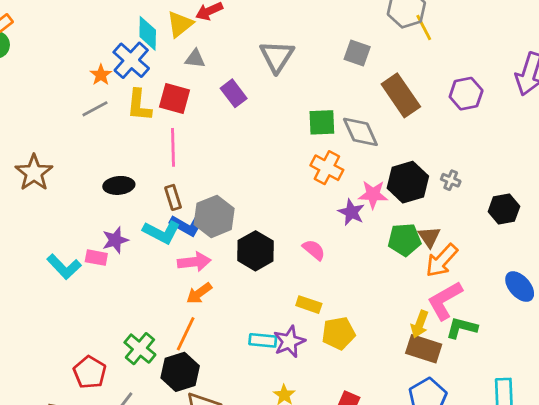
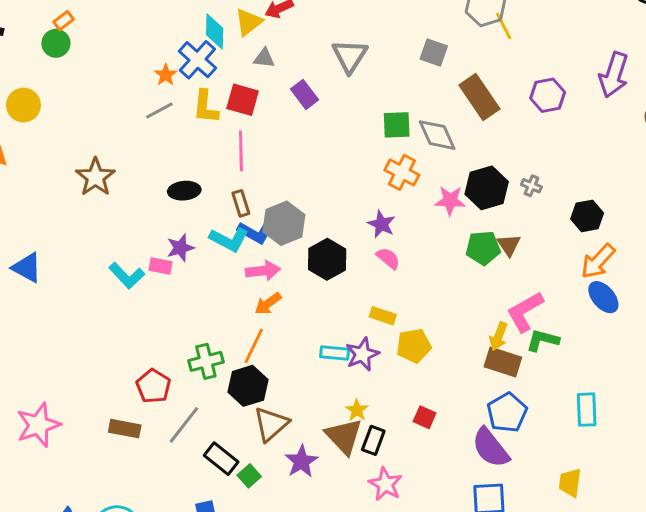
purple star: (351, 212) -> (381, 224), moved
orange arrow: (442, 261) -> (598, 261), moved
green cross: (140, 349) -> (206, 361), turned 36

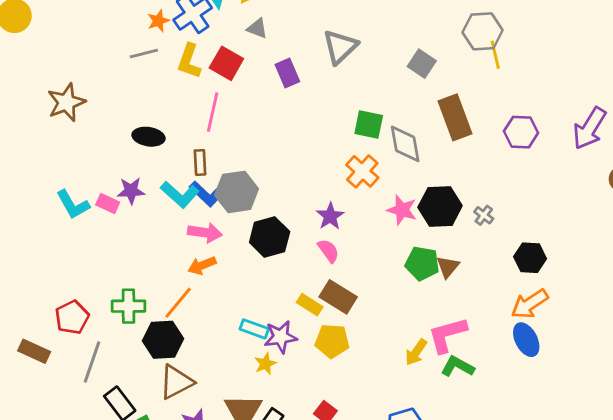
brown rectangle: (503, 362) -> (338, 297), moved
yellow star: (357, 410) -> (265, 364), moved
gray line: (184, 425) -> (92, 362), turned -33

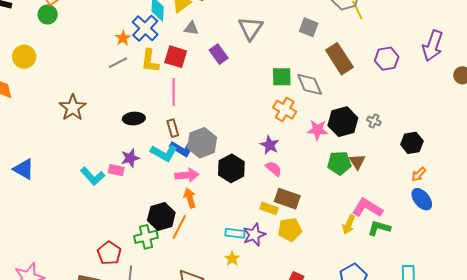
orange arrow: (202, 265) -> (190, 198), turned 108
orange arrow: (530, 304) -> (419, 174), size x0.6
pink L-shape: (447, 335) -> (367, 208), turned 60
black hexagon: (163, 340) -> (161, 217), moved
yellow star: (265, 364) -> (232, 259), moved

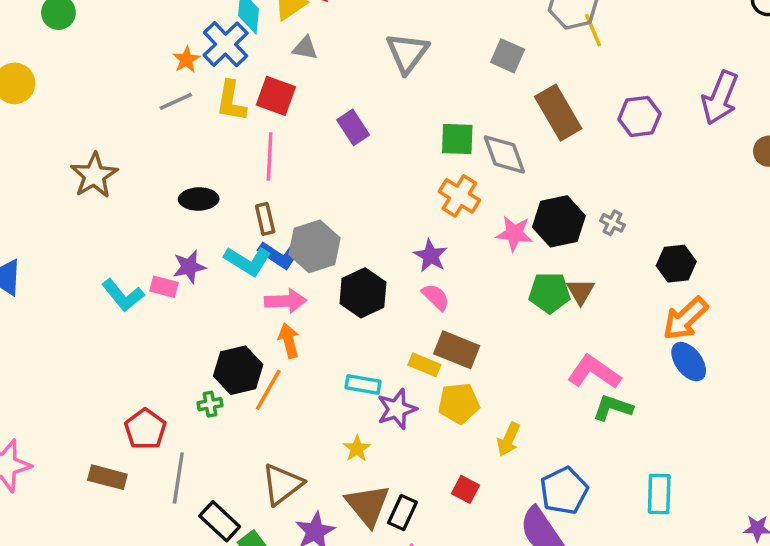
purple rectangle: (219, 54) -> (353, 127), moved
orange arrow: (419, 174) -> (685, 319), size x1.8
yellow arrow: (349, 225) -> (509, 439), moved
cyan rectangle: (235, 233) -> (363, 384), moved
green cross: (146, 237) -> (210, 404), size x0.6

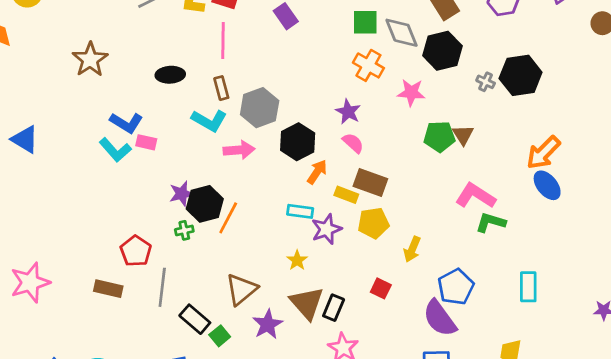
black hexagon: (559, 221) -> (442, 51), moved
blue L-shape: (280, 255) -> (126, 123), moved
black hexagon: (676, 264) -> (521, 75), moved, size x1.4
purple star: (189, 267) -> (182, 194), moved
orange arrow: (289, 341) -> (317, 172), moved, turned 50

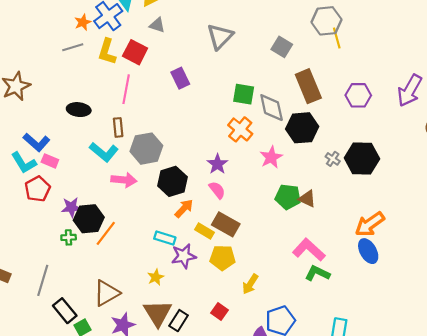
pink star: (411, 93) -> (271, 157), turned 30
brown triangle: (463, 135) -> (307, 199), turned -42
red pentagon: (136, 251) -> (37, 189), moved

